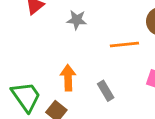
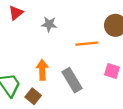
gray rectangle: (106, 91) -> (72, 80), size x1.5

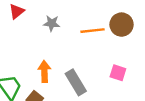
orange line: (87, 44) -> (93, 31), moved

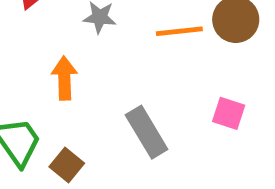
orange arrow: (44, 72) -> (64, 78), moved

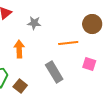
orange line: (179, 31) -> (68, 43), moved

